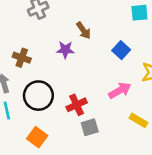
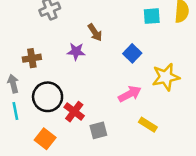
brown cross: (22, 58) -> (32, 58), turned -30
red cross: (77, 105) -> (74, 112), moved, turned -30

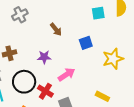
purple star: (76, 51) -> (44, 57), moved
blue square: (132, 53) -> (86, 43), turned 32
pink arrow: (130, 94) -> (67, 74), moved

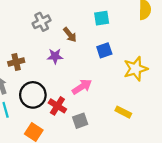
cyan square: (98, 13) -> (102, 18), moved
gray cross: (20, 15) -> (42, 22), moved
purple star: (44, 57) -> (55, 56), moved

